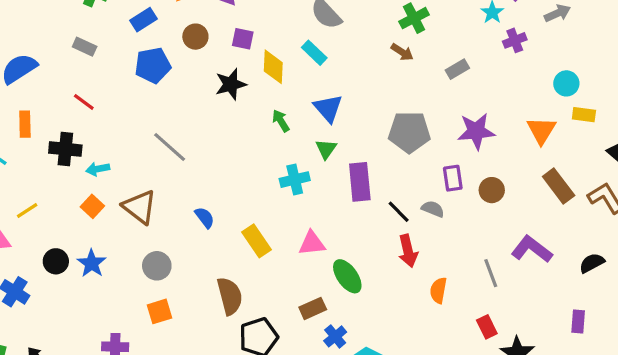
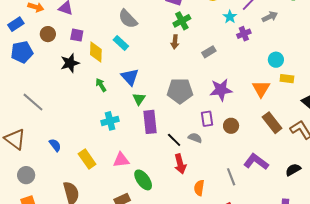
brown arrow: (402, 52) -> (175, 42), turned 64
green triangle: (326, 149) -> (139, 99), moved

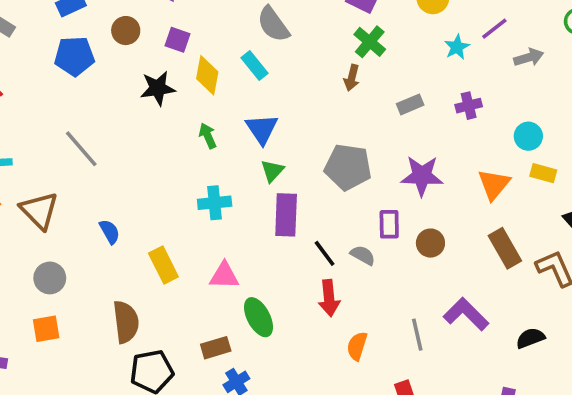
green cross: (182, 21) -> (370, 42), turned -30
purple cross: (244, 34) -> (469, 106), moved

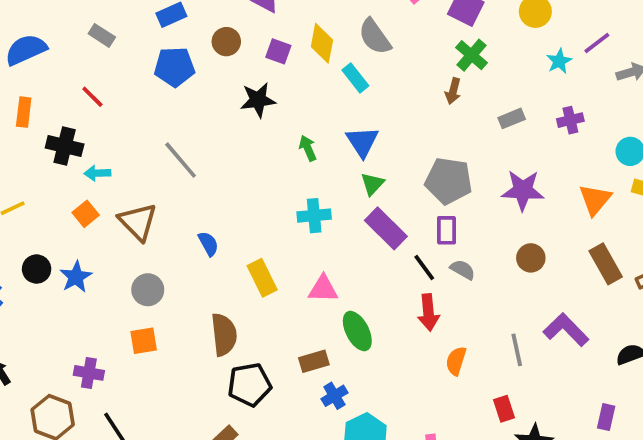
yellow diamond: (207, 75) -> (322, 43), moved
purple rectangle: (286, 215) -> (386, 228), turned -48
purple rectangle: (389, 224) -> (447, 230), moved

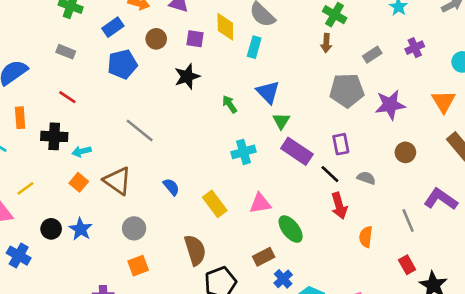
cyan rectangle: (355, 78) -> (254, 47), turned 65
gray pentagon: (449, 181) -> (347, 90), moved
gray semicircle: (463, 270) -> (366, 178), moved

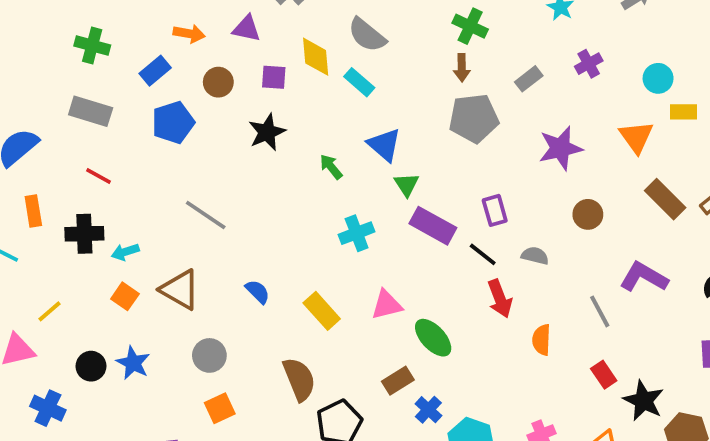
cyan rectangle: (254, 47) -> (359, 82), turned -60
gray rectangle: (66, 52) -> (91, 111), size x1.5
gray pentagon: (347, 90) -> (474, 118), moved

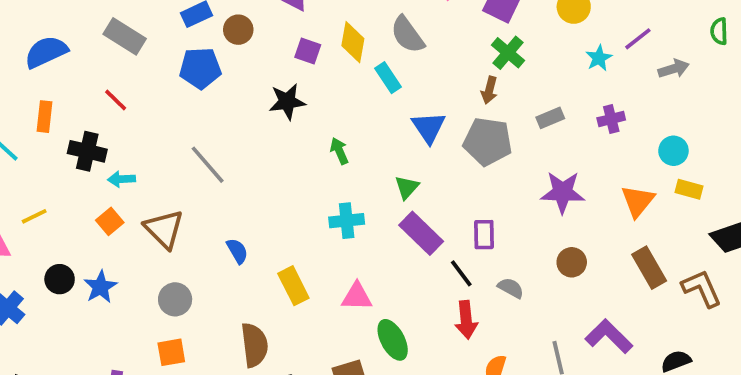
brown circle: (218, 82) -> (238, 30), moved
blue triangle: (384, 145) -> (429, 127), moved

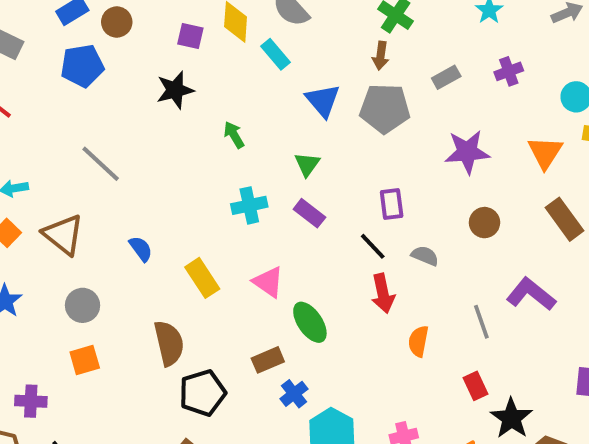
purple rectangle: (421, 233) -> (309, 213), moved, size x0.7
pink triangle: (357, 297) -> (268, 282), turned 40

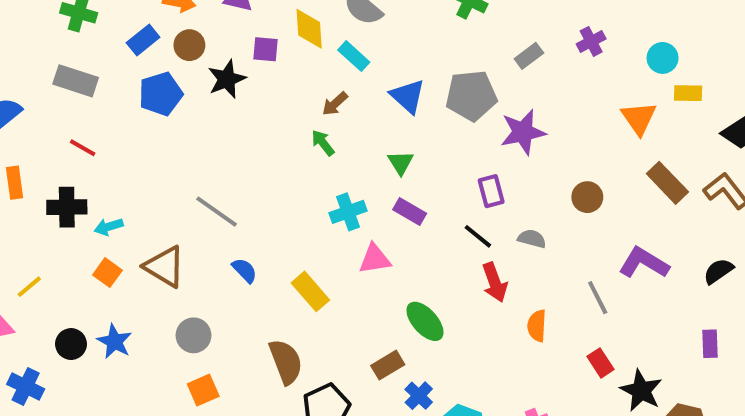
brown arrow: (381, 56) -> (335, 104), moved, turned 48
black star: (175, 90) -> (227, 79), moved
purple star: (467, 152) -> (523, 132), moved
gray line: (101, 164) -> (217, 212), moved
pink triangle: (268, 282) -> (375, 259), moved, turned -36

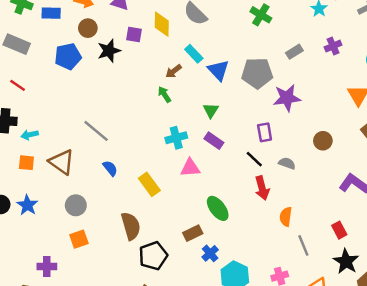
blue rectangle: (143, 40) -> (51, 13), moved, turned 36
cyan rectangle: (354, 56) -> (194, 54), moved
orange square: (107, 273) -> (26, 163), turned -35
gray line: (598, 298) -> (303, 245), moved
red rectangle: (600, 363) -> (339, 230), moved

